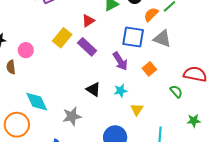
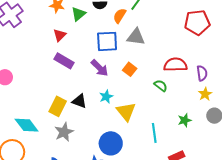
yellow rectangle: (62, 38) -> (58, 106), moved
yellow triangle: (137, 109) -> (126, 112), size x1.5
green star: (194, 121) -> (185, 120), moved

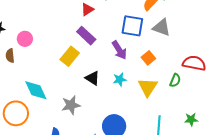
green semicircle: (161, 86) -> (175, 80), turned 64
yellow rectangle: (58, 106) -> (70, 56), moved
yellow triangle: (126, 112) -> (148, 87), moved

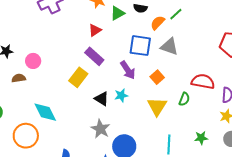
brown semicircle: (10, 56) -> (19, 78), turned 88
cyan star: (120, 79) -> (121, 95), moved
gray star: (71, 105) -> (100, 129), moved, turned -30

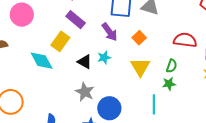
pink circle: (33, 61) -> (22, 15), moved, size x1.5
green semicircle: (184, 99) -> (172, 66), moved
cyan diamond: (45, 112) -> (42, 61), moved
green star: (201, 138) -> (169, 84), moved

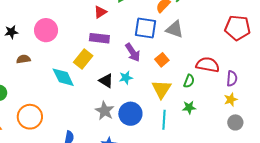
purple rectangle: (76, 20) -> (99, 38), turned -36
green semicircle: (172, 66) -> (189, 81), moved
cyan line: (154, 104) -> (164, 120), moved
blue circle: (109, 108) -> (130, 114), moved

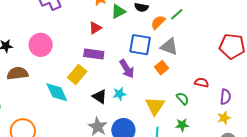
brown semicircle: (23, 59) -> (17, 73), size x1.5
orange square: (162, 60) -> (161, 68), moved
red semicircle: (208, 65) -> (202, 83), size x0.6
green semicircle: (189, 81) -> (183, 99), turned -64

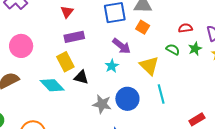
purple arrow: (127, 69) -> (122, 46), moved
yellow rectangle: (77, 74) -> (65, 62), turned -48
black triangle: (100, 97) -> (81, 77), moved
green star: (182, 125) -> (195, 49), moved

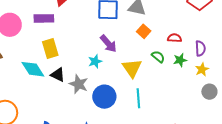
orange square: (143, 27) -> (144, 31), moved
purple rectangle: (74, 37) -> (44, 18), moved
black triangle: (81, 77) -> (58, 75), moved
gray star: (102, 104) -> (79, 84), moved

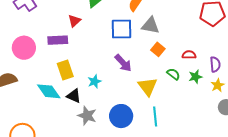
cyan star: (95, 61) -> (94, 81), moved
gray star: (79, 84) -> (87, 116), moved

